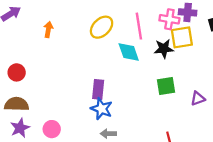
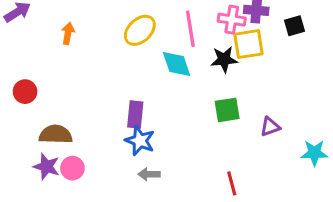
brown semicircle: (17, 104) -> (56, 134), moved
purple star: (20, 128) -> (46, 167), moved, turned -30

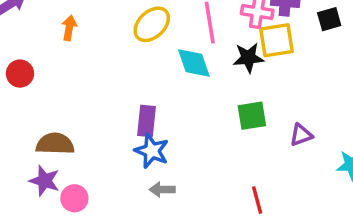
red circle: (25, 92) -> (20, 74), moved
pink circle: (72, 168) -> (74, 198), moved

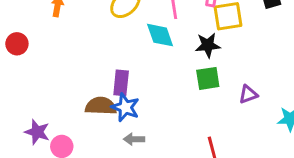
black star: (248, 58) -> (208, 45), moved
brown semicircle: (55, 144) -> (101, 106), moved

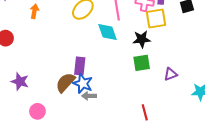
brown semicircle: (101, 106) -> (65, 82), turned -50
purple star: (37, 132) -> (20, 81), moved
gray arrow: (134, 139) -> (89, 96), moved

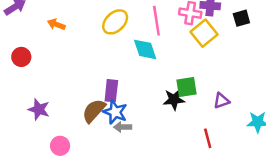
orange arrow: (34, 11) -> (56, 24), turned -80
yellow square: (156, 19) -> (204, 33), turned -30
black star: (142, 39) -> (174, 99), moved
red line: (145, 112) -> (208, 138), moved

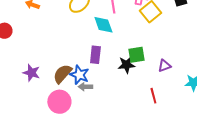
purple rectangle: (111, 91) -> (95, 55), moved
purple star: (39, 109) -> (31, 73), moved
pink circle: (60, 146) -> (59, 102), moved, size x1.5

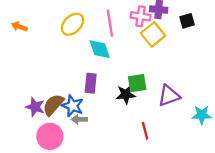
purple triangle: (164, 66) -> (169, 96), size x1.5
purple star: (31, 73) -> (35, 107), moved
red line: (153, 96) -> (145, 131), moved

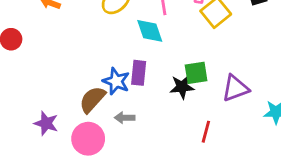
blue star: (73, 106) -> (116, 81), moved
purple star: (35, 107) -> (46, 123), moved
red line: (145, 131) -> (206, 132), turned 30

